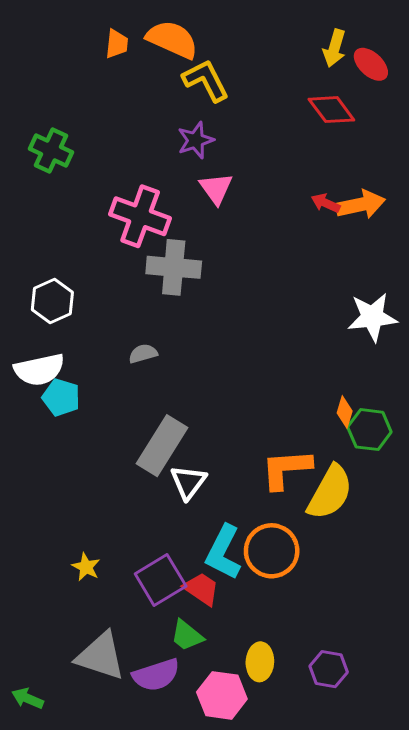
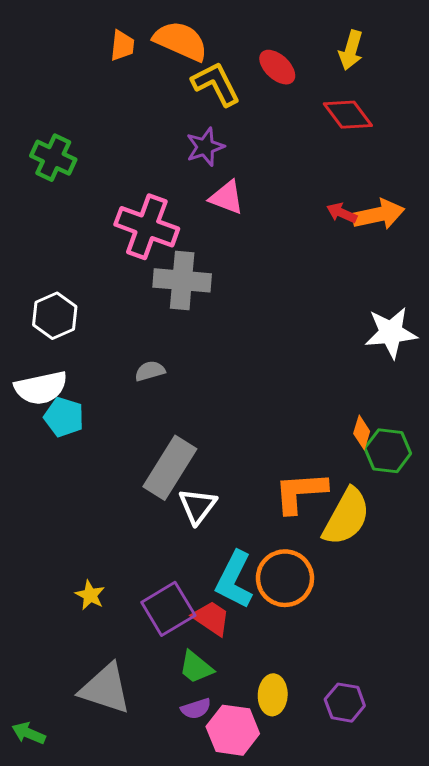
red ellipse: (371, 64) -> (277, 67), moved
pink triangle: (216, 188) -> (227, 198), turned -33
purple semicircle: (156, 675) -> (196, 709), moved, size x0.6

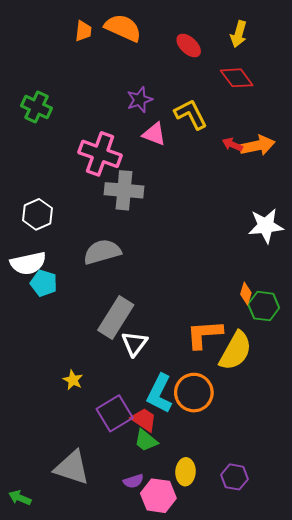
yellow L-shape: (216, 84) -> (191, 114), moved
gray semicircle: (150, 371) -> (102, 252), size x1.8
yellow star: (90, 595) -> (73, 380), moved
green trapezoid: (196, 667) -> (146, 440), moved

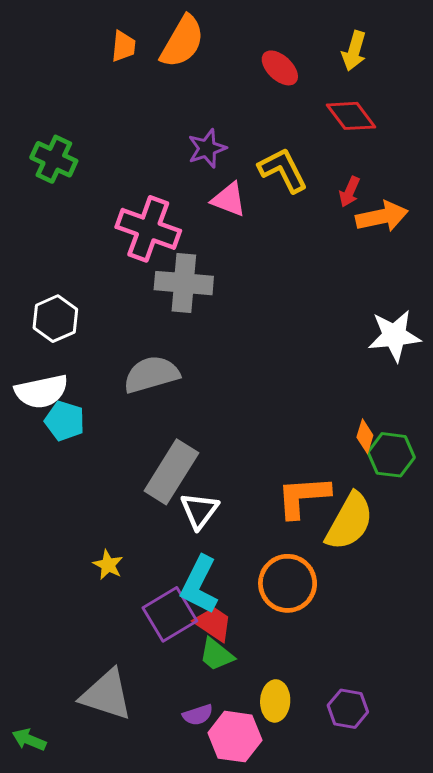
orange semicircle: (123, 28) -> (182, 42), turned 96
red arrow: (232, 144) -> (349, 192), moved, turned -90
cyan L-shape: (159, 394) -> (199, 585), moved

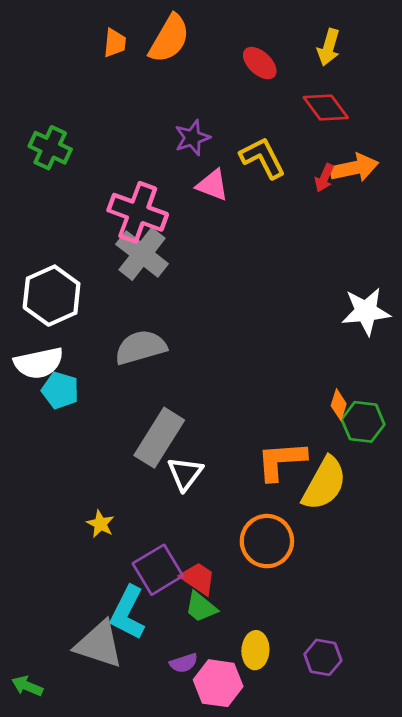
orange arrow: (382, 217) -> (354, 168), moved
gray cross: (184, 283) -> (142, 254), moved, turned 33
white hexagon: (55, 319) -> (52, 296), size x1.4
cyan L-shape: (199, 585) -> (128, 613), moved

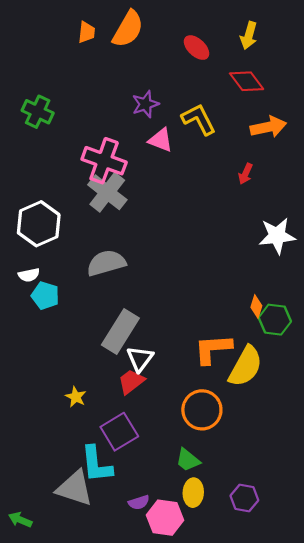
red arrow: (324, 178) -> (245, 174), moved
white semicircle: (39, 363) -> (29, 275), size x0.6
red trapezoid: (198, 578) -> (131, 382), moved, turned -72
green trapezoid: (201, 607) -> (188, 460), moved
cyan L-shape: (128, 613) -> (96, 464), turned -33

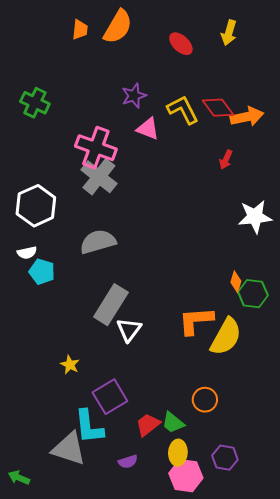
red diamond: (247, 81) -> (218, 108), moved
red trapezoid: (131, 382) -> (148, 425), moved
orange circle: (202, 410) -> (205, 400), moved, size x0.7
pink hexagon: (165, 518) -> (186, 476), moved

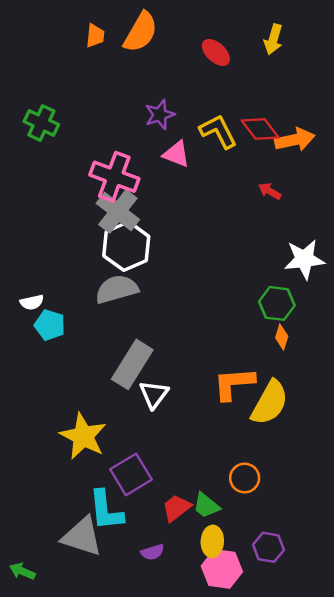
red arrow: (226, 160) -> (270, 191), turned 96
white hexagon: (36, 206) -> (126, 246), moved
green hexagon: (253, 294) -> (277, 303), moved
yellow star: (70, 365) -> (83, 436), size x2.0

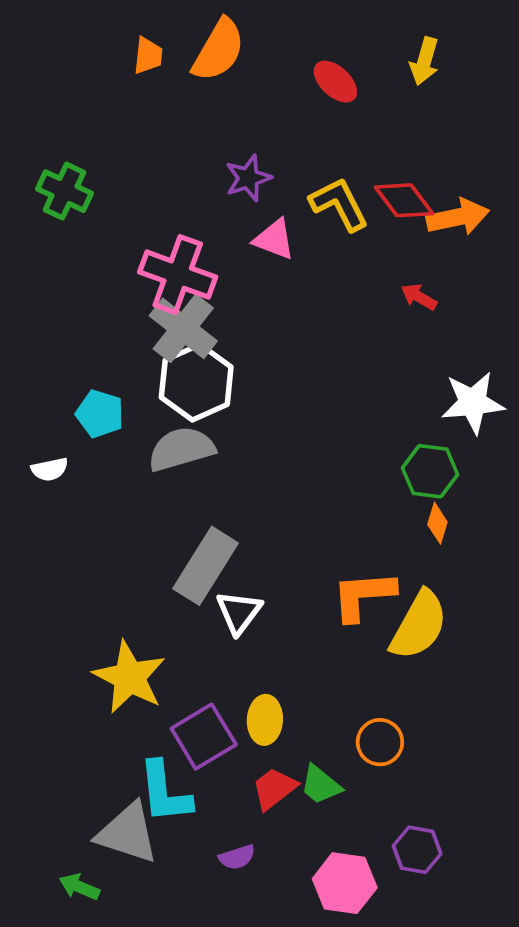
cyan pentagon: (50, 325) -> (100, 414), moved
yellow ellipse: (212, 541) -> (265, 720), moved
green arrow: (22, 571) -> (79, 887), moved

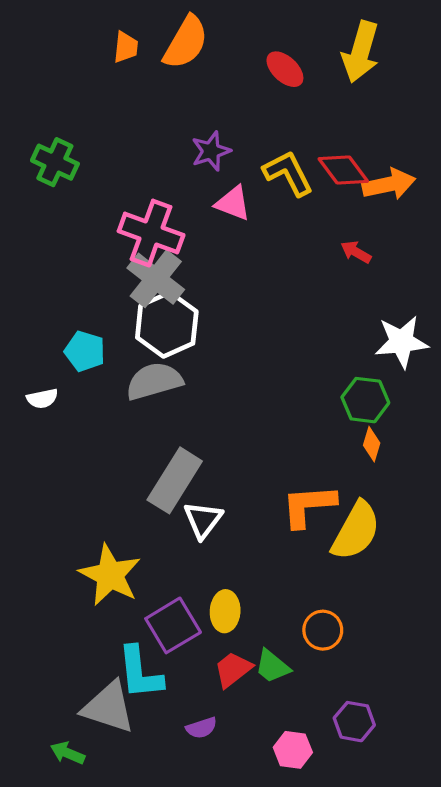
yellow arrow: (424, 61) -> (361, 52), size x1.5
pink hexagon: (345, 883) -> (293, 750), size x0.7

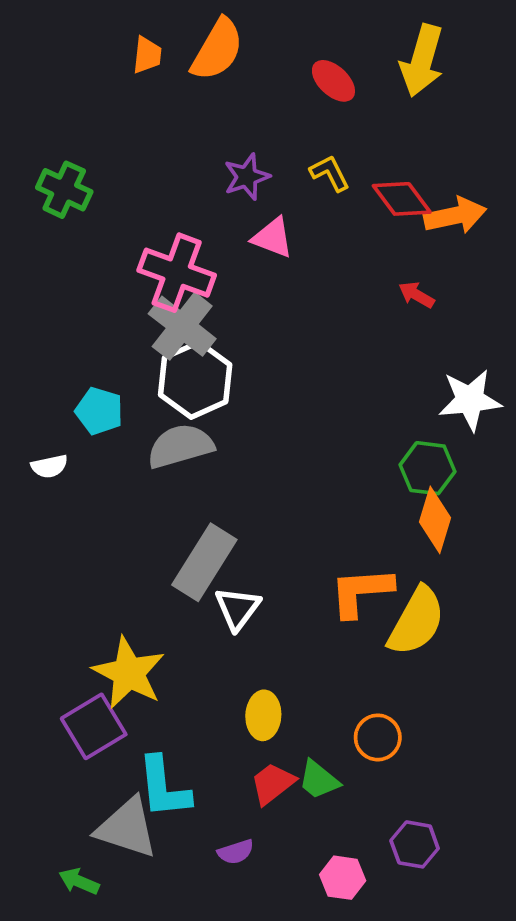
yellow L-shape: (288, 173) -> (330, 173), moved, size x0.7
orange diamond: (372, 444) -> (435, 520), size x1.6
purple square: (173, 625) -> (94, 726), moved

